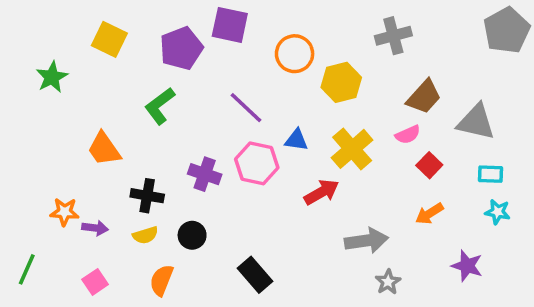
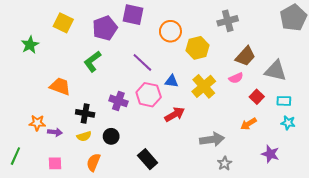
orange trapezoid: (104, 149) -> (60, 86), turned 145
red square: (429, 165) -> (257, 97), moved
red arrow: (321, 192) -> (175, 114), moved
pink square: (95, 282) -> (55, 163), turned 32

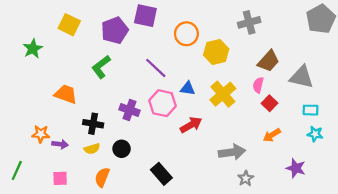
pink semicircle: (236, 78) -> (258, 85), turned 128
red square: (257, 97) -> (270, 103), moved

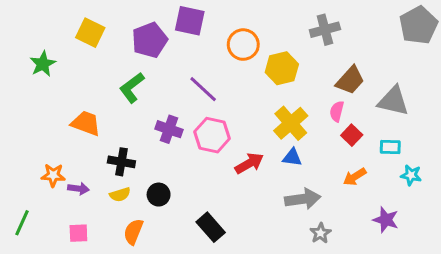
blue triangle: (188, 88) -> (292, 157), moved
purple cross: (130, 110) -> (169, 129), moved
cyan rectangle: (311, 110) -> (390, 147), moved

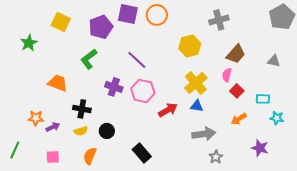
orange circle: (243, 45) -> (157, 15), moved
gray triangle: (393, 101) -> (274, 61), moved, size x0.6
purple arrow: (78, 189) -> (53, 127), turned -32

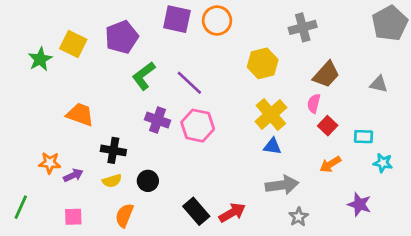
yellow square: (61, 22) -> (73, 44), moved
purple pentagon: (101, 27) -> (122, 37), moved
green L-shape: (89, 59) -> (144, 76), moved
red arrow: (168, 110) -> (232, 213), moved

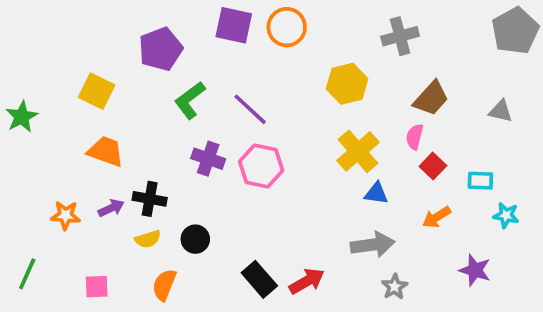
yellow square: (73, 44) -> (97, 91), moved
green star: (40, 59) -> (22, 117), moved
blue triangle: (272, 146) -> (376, 193), moved
purple arrow: (73, 175) -> (111, 208), moved

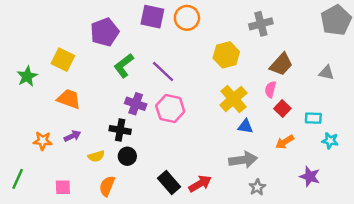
green star: (22, 117) -> (27, 76), moved
black cross: (150, 199) -> (120, 130), moved

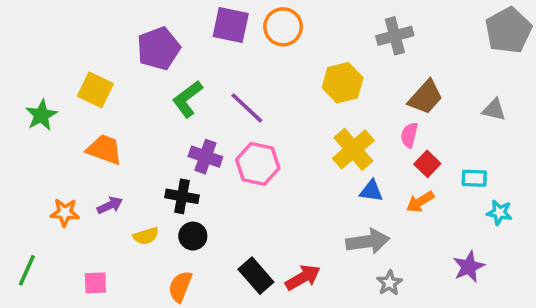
orange arrow: (285, 142) -> (420, 202), moved
purple star: (310, 177) -> (469, 267), turned 30
orange semicircle: (107, 186) -> (180, 287), moved

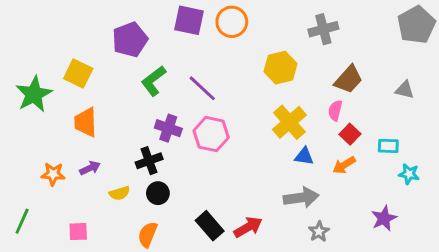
green star: (41, 115) -> (34, 94), size x1.4
orange trapezoid: (104, 149) -> (86, 122), turned -112
black cross: (182, 196) -> (149, 161), turned -30

